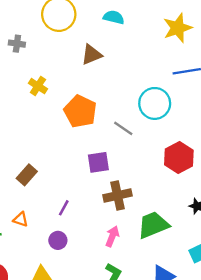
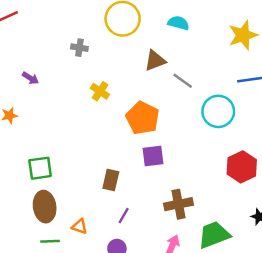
gray line: (123, 128) -> (183, 81), moved
purple square: (98, 162) -> (153, 156), moved
brown rectangle: (27, 175) -> (111, 180), moved, turned -30

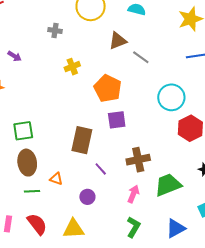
yellow cross: (100, 91) -> (72, 67), turned 35
cyan circle: (218, 111) -> (171, 97), moved
brown rectangle: (111, 180) -> (82, 140), size x1.5
purple line: (124, 216) -> (101, 169), moved, turned -72

